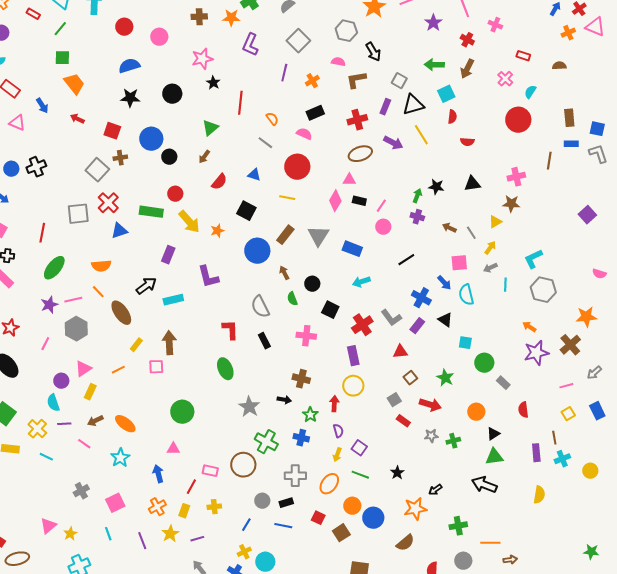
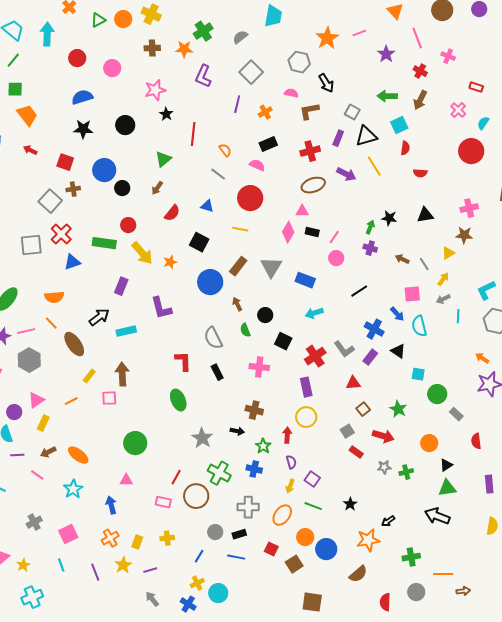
red line: (191, 487) -> (176, 477), moved

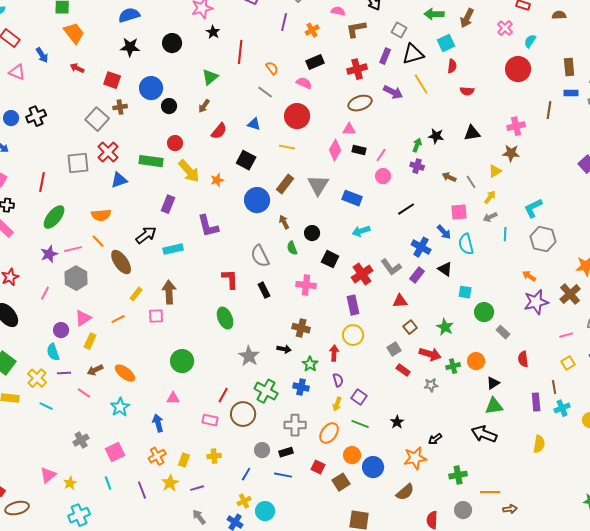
green cross: (406, 472) -> (453, 366), moved

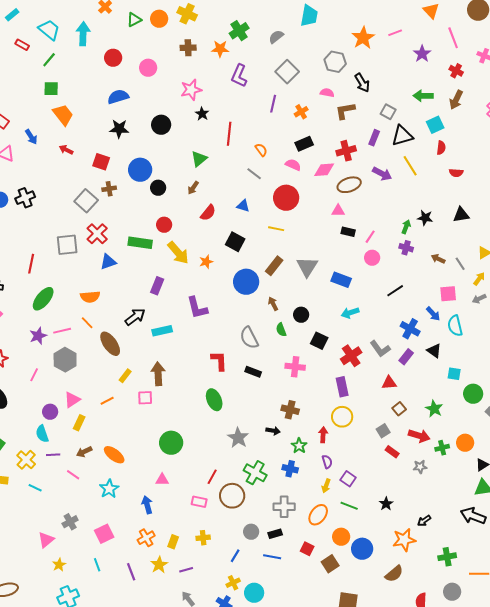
pink diamond: (335, 150) -> (324, 170), moved, turned 55
black rectangle: (264, 290) -> (253, 372), turned -42
pink triangle: (48, 475) -> (46, 540), moved

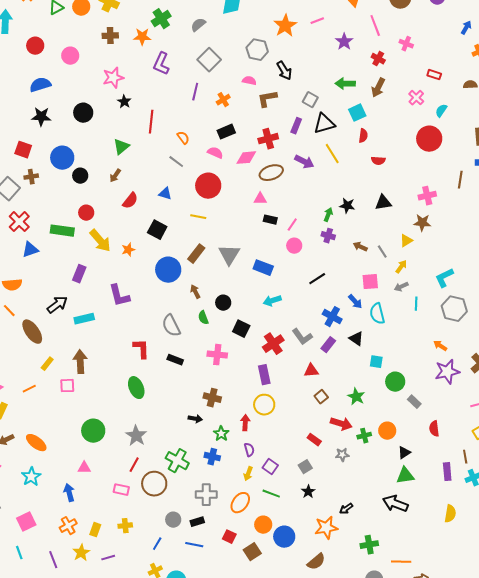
gray square: (383, 431) -> (305, 467), moved
gray star: (238, 438) -> (136, 436), moved

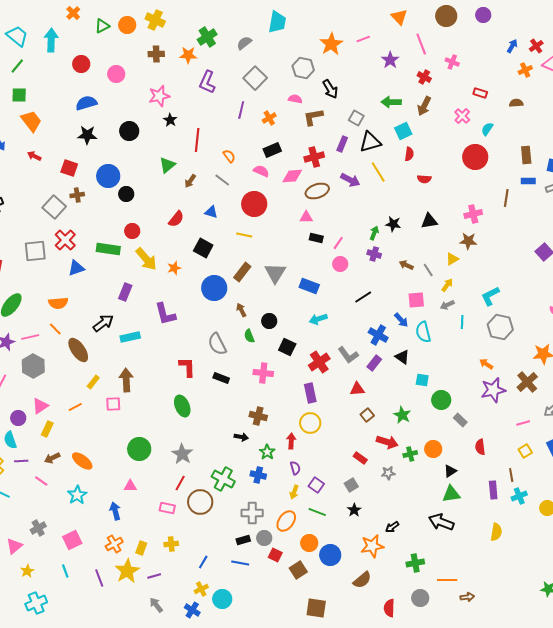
brown arrow: (115, 176) -> (190, 181), moved
gray circle: (173, 520) -> (264, 538), moved
yellow star: (81, 553) -> (127, 571), size x1.4

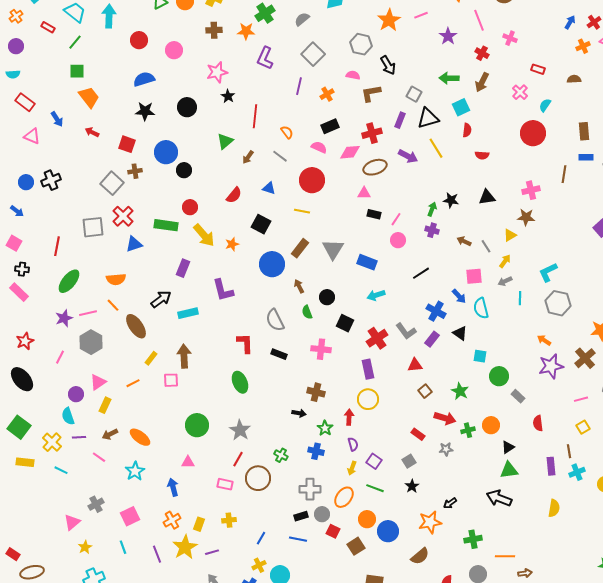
green cross: (223, 479) -> (281, 455), size x0.6

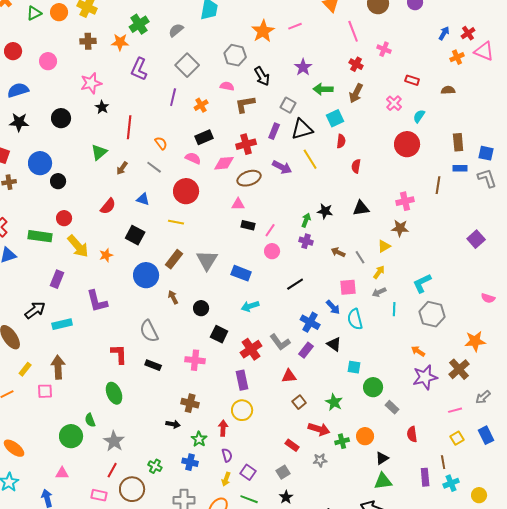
purple star: (448, 36) -> (303, 67), moved
red semicircle: (482, 155) -> (356, 166), turned 96
green semicircle: (307, 312) -> (90, 420), moved

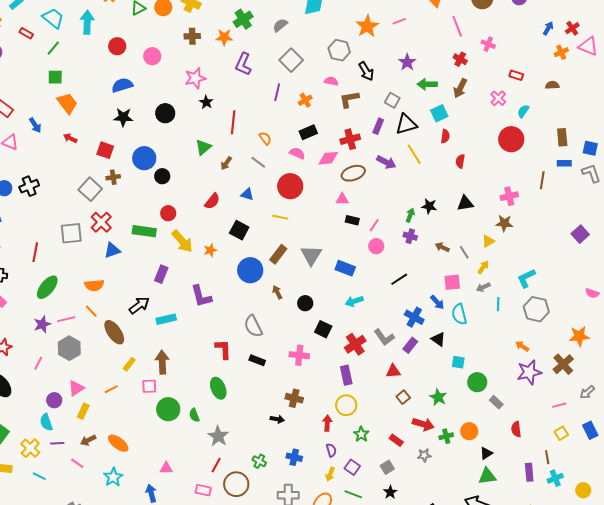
green circle: (71, 436) -> (168, 409), moved
green star: (199, 439) -> (361, 434), moved

